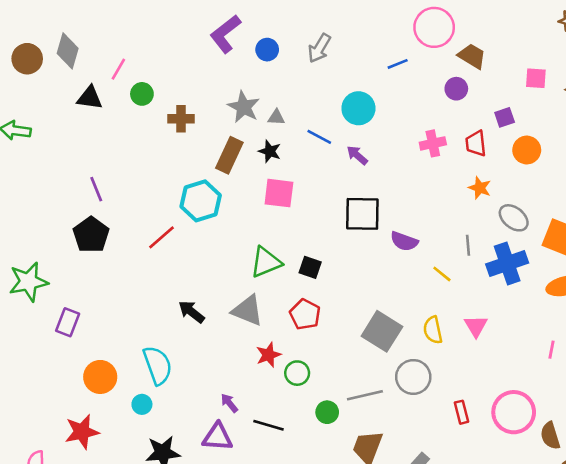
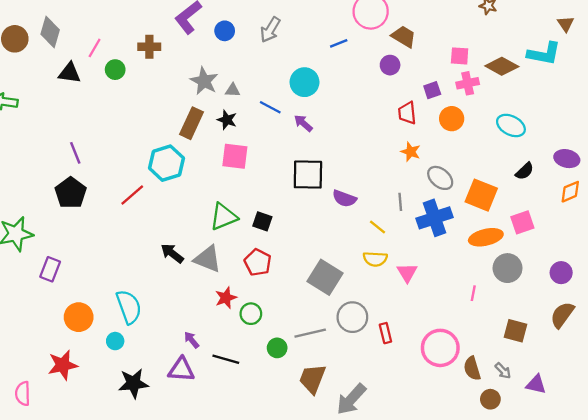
brown cross: (181, 119) -> (149, 47), moved
pink cross: (433, 143) -> (468, 83), moved
black arrow: (191, 312) -> (172, 253), moved
yellow semicircle: (433, 330) -> (375, 259), moved, turned -75
red rectangle: (462, 412) -> (385, 333), moved

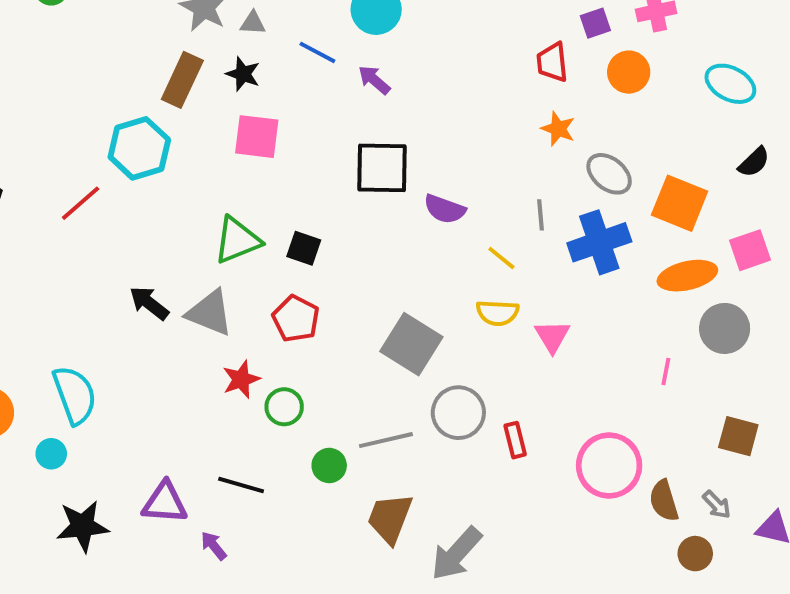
purple arrow: (192, 340) -> (214, 546), moved

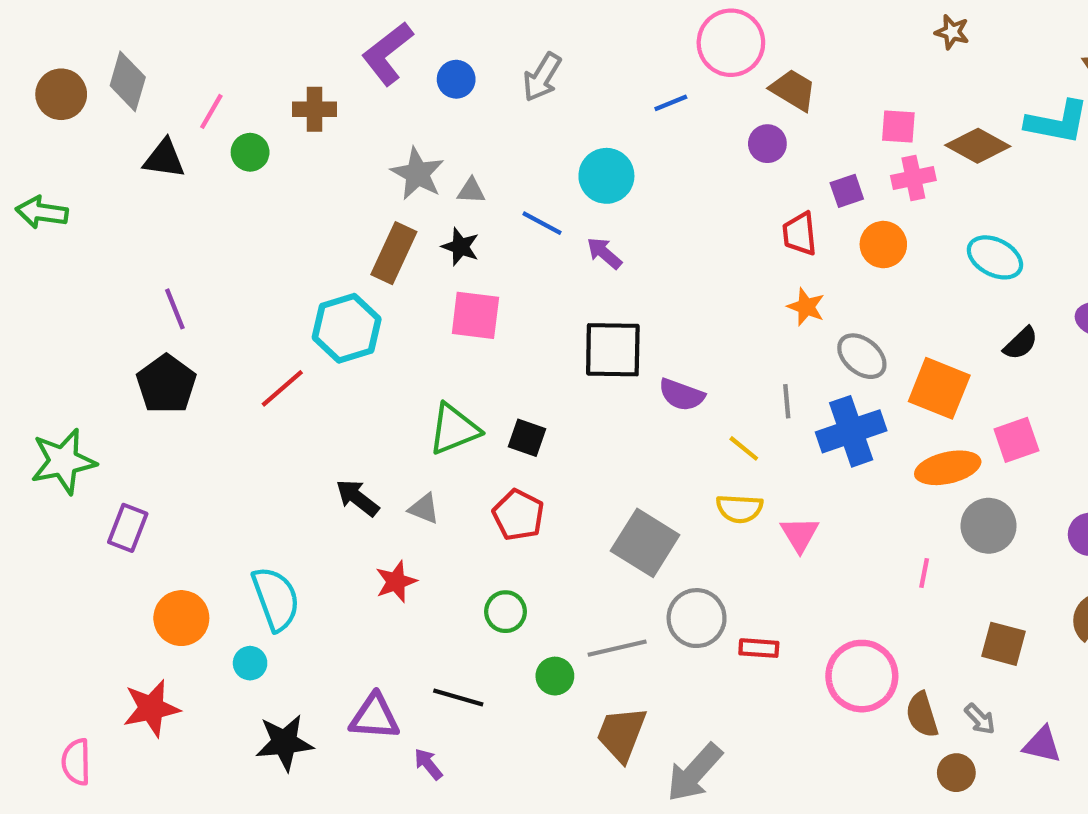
gray triangle: (210, 313) -> (424, 509), size x0.6
red star: (241, 379) -> (396, 582), moved
red rectangle: (515, 440) -> (759, 648), turned -72

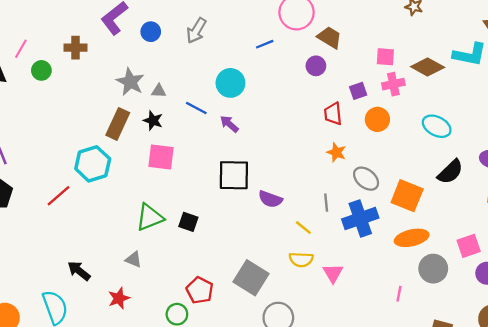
black semicircle: (1021, 343) -> (450, 172), size x1.4
pink square: (1016, 440) -> (469, 246), moved
black arrow: (357, 498) -> (79, 271), moved
red pentagon: (518, 515) -> (200, 290), moved

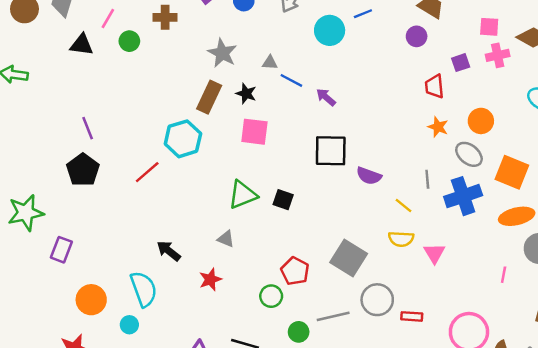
cyan circle: (230, 83) -> (330, 30), moved
gray triangle: (159, 91) -> (270, 63), moved
orange circle: (377, 119) -> (481, 121), moved

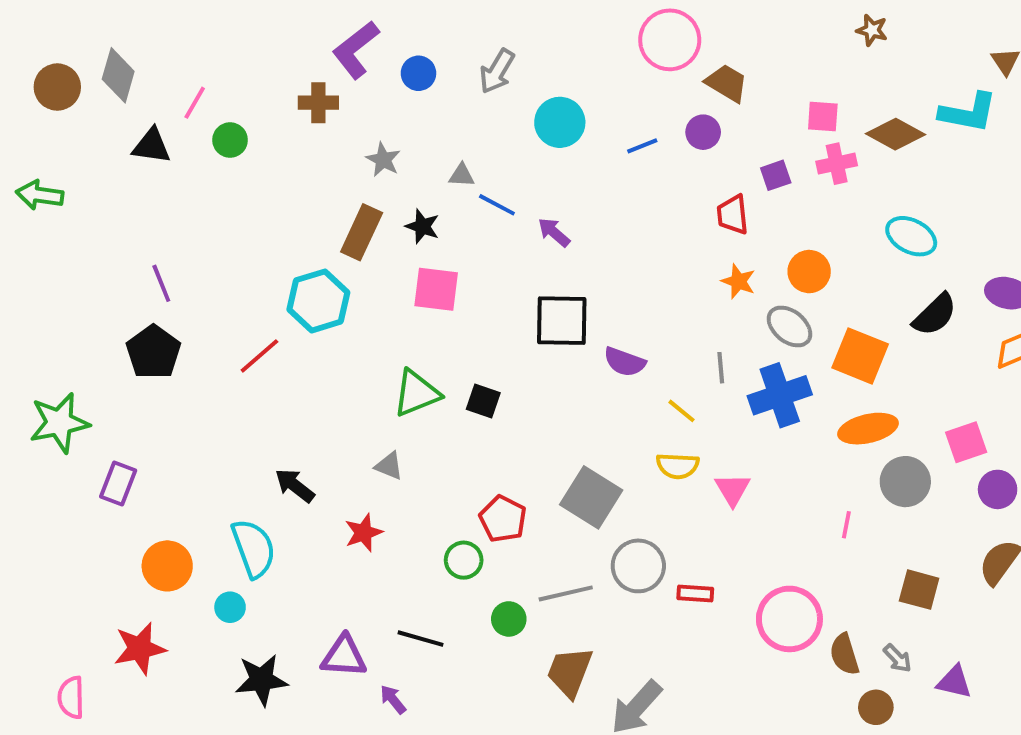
blue line: (363, 14) -> (642, 146), moved
brown cross: (165, 17) -> (318, 103), moved
gray star: (222, 53) -> (383, 160), size x0.7

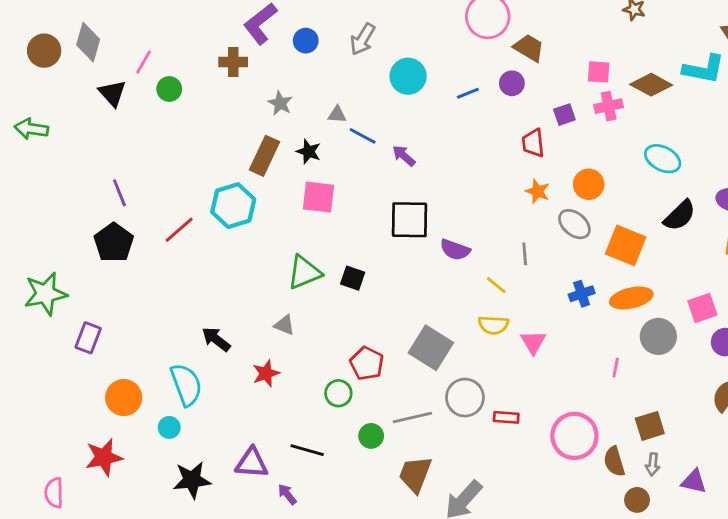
black triangle: (152, 146) -> (112, 93), turned 40
red line: (259, 356) -> (179, 230), moved
blue cross: (780, 395) -> (582, 294), moved, size x0.6
brown square: (919, 590) -> (650, 426), moved, turned -32
gray arrow: (897, 658) -> (653, 464), turned 50

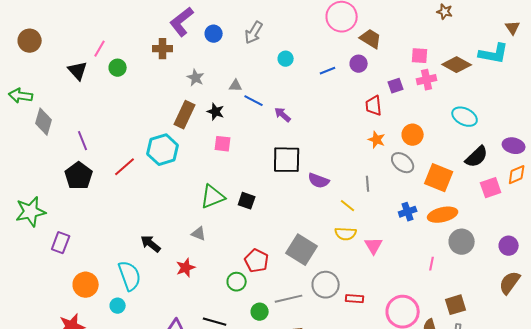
gray diamond: (88, 42) -> (44, 122), moved
cyan circle: (408, 76) -> (286, 59), size x0.6
pink square: (318, 197) -> (223, 144), size x0.7
pink square: (702, 308) -> (491, 188), moved

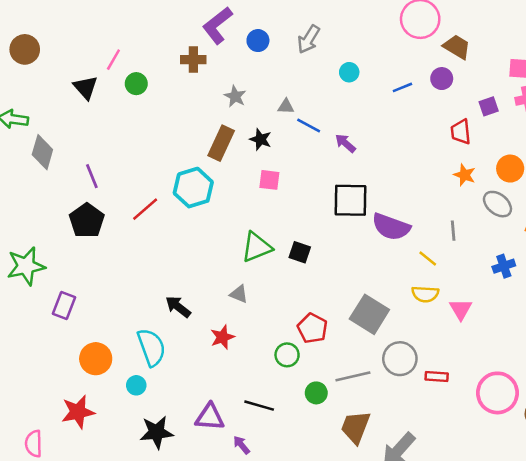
purple semicircle: (319, 181) -> (391, 227), size x1.4

